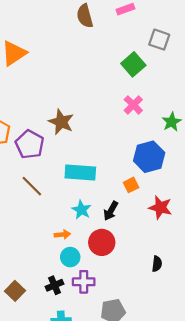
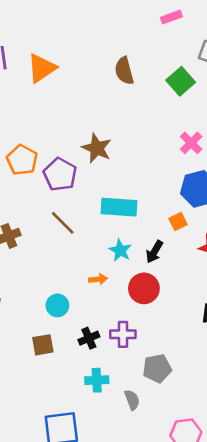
brown semicircle: (85, 16) -> (124, 71), moved
pink cross: (133, 105) -> (191, 143), moved
cyan circle: (70, 257) -> (57, 305), moved
brown square: (15, 291) -> (43, 345), turned 36

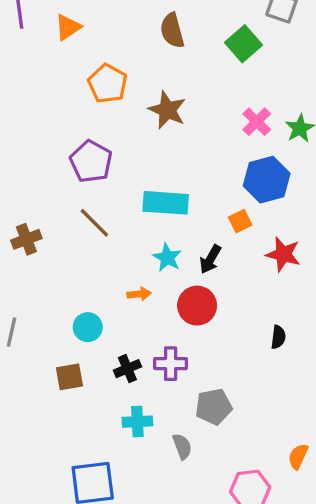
orange triangle: (42, 68) -> (68, 27), size x0.7
brown star: (97, 148) -> (167, 110), moved
orange pentagon: (22, 160) -> (108, 84), moved

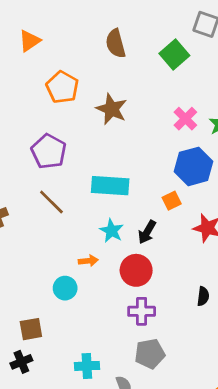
cyan circle: (88, 327) -> (65, 288), moved
purple cross: (171, 364) -> (142, 311), moved
black cross: (127, 369) -> (21, 362), moved

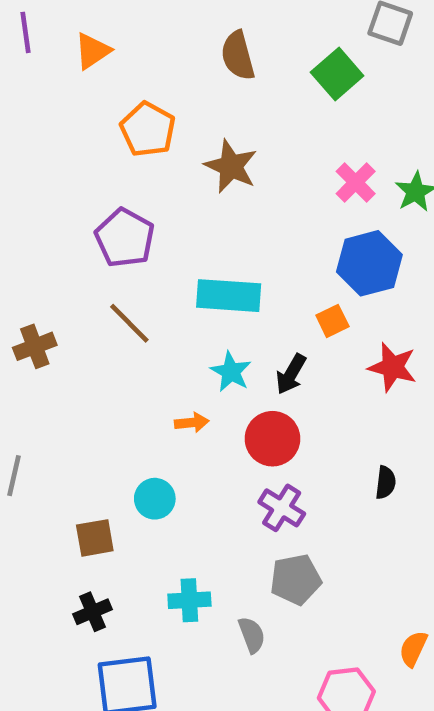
cyan circle: (65, 288) -> (155, 499), moved
purple cross: (142, 311) -> (282, 508), turned 32
black cross: (21, 362) -> (92, 612), moved

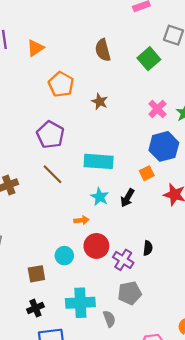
brown star: (231, 166) -> (100, 101), size x0.7
red circle: (272, 439) -> (96, 246), moved
black semicircle: (386, 483) -> (148, 248), moved
cyan cross: (189, 600) -> (80, 303), size x1.5

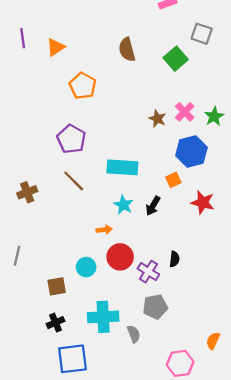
brown star: (100, 101) -> (157, 119), moved

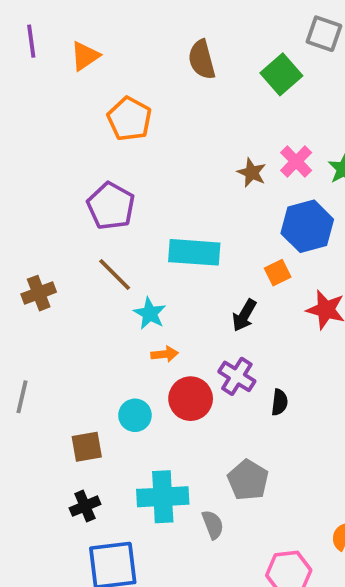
cyan star: (123, 205) -> (150, 313), moved
purple cross: (148, 272) -> (237, 376), moved
gray pentagon: (155, 307) -> (248, 480), turned -30

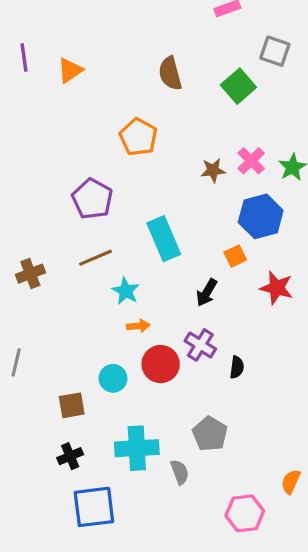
orange pentagon: (129, 119) -> (138, 137), moved
brown star: (252, 173) -> (213, 170), turned -30
cyan rectangle: (194, 252) -> (164, 239), turned 63
brown line: (115, 274) -> (96, 258), turned -68

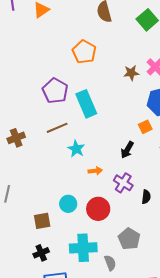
cyan rectangle: (164, 239) -> (86, 104), moved
orange arrow: (138, 326) -> (95, 171), moved
red circle: (161, 364) -> (98, 209), moved

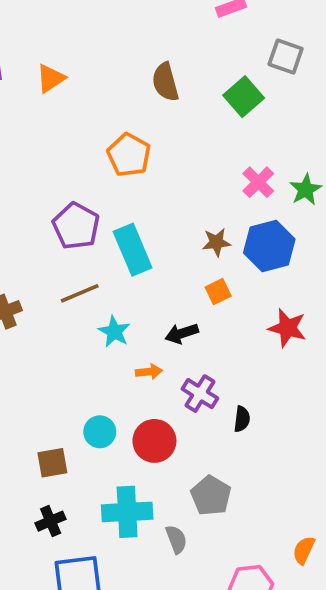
brown star: (131, 73) -> (216, 242), moved
orange square: (145, 127) -> (218, 292), moved
black arrow: (127, 150) -> (182, 333), moved, turned 42

